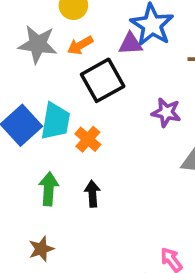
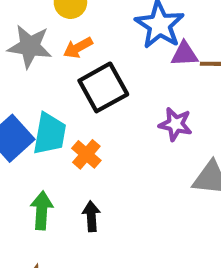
purple triangle: (130, 44) -> (184, 54), moved

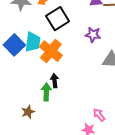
orange cross: (86, 154) -> (51, 51), size x1.6
green arrow: (42, 210) -> (46, 92), moved

